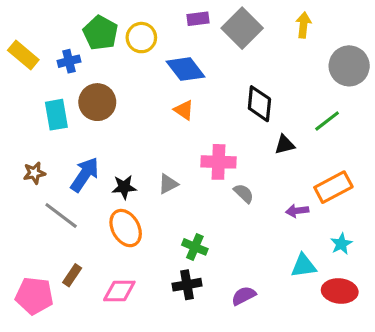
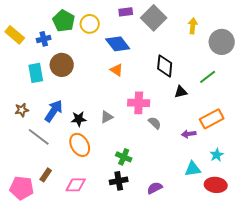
yellow arrow: (303, 25) -> (193, 26), moved

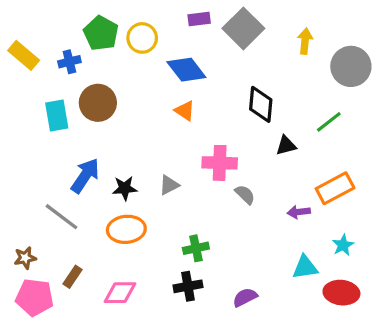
brown star: (22, 110) -> (25, 258), moved
orange ellipse: (80, 145) -> (126, 229), turned -65
green cross: (124, 157) -> (196, 248), turned -35

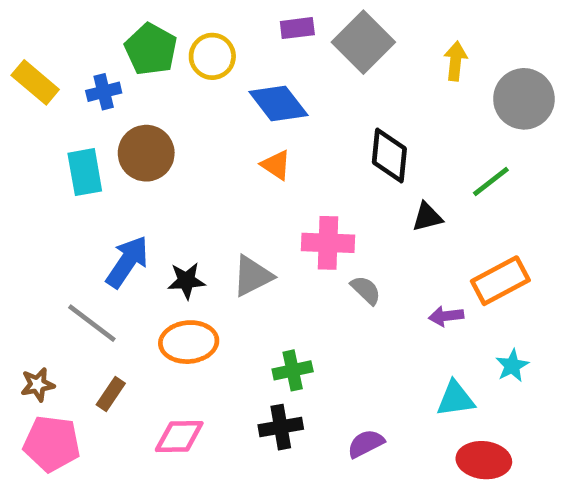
gray triangle: (169, 185) -> (252, 276), size x1.4
brown rectangle: (73, 277) -> (111, 394), moved
red ellipse: (341, 293) -> (484, 460), moved

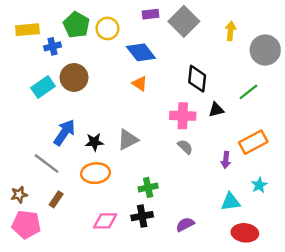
yellow rectangle: (35, 82) -> (27, 30), moved, turned -45
cyan rectangle: (85, 172) -> (43, 87), turned 65
pink cross: (328, 243) -> (183, 116), moved
purple arrow: (446, 316) -> (226, 160), turned -77
pink diamond: (179, 437) -> (105, 221), moved

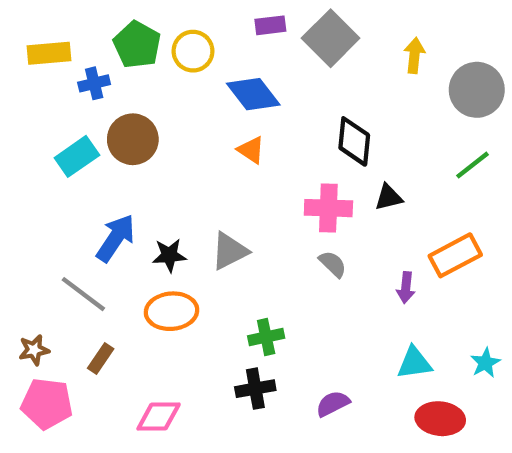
green line: (248, 92) -> (472, 165), moved
cyan star: (259, 185) -> (485, 363), moved
pink diamond: (105, 221) -> (159, 417), moved

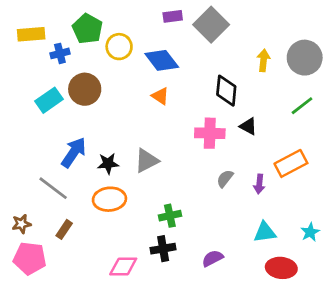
yellow circle: (193, 51) -> (119, 47), moved
yellow arrow: (414, 55) -> (263, 60), moved
black triangle: (389, 197) -> (248, 126), turned 42
gray semicircle: (333, 264) -> (225, 179), moved, turned -96
pink diamond: (159, 417) -> (123, 267), moved

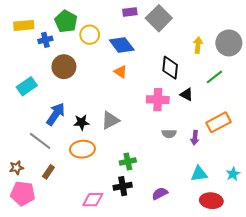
cyan rectangle: (49, 100) -> (27, 86), moved
green line: (302, 106) -> (214, 77), moved
gray semicircle: (225, 179) -> (169, 134), turned -128

